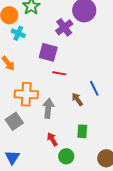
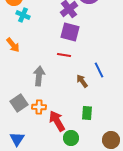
purple square: (48, 52) -> (70, 32), moved
orange cross: (26, 94) -> (39, 107), moved, size x0.6
gray arrow: (48, 108) -> (39, 76), moved
red arrow: (52, 139) -> (57, 121), size x1.5

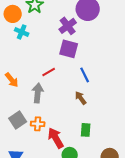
orange arrow: (13, 45) -> (12, 80), moved
red line: (64, 55) -> (49, 72), moved, turned -40
blue line: (99, 70) -> (85, 75), moved

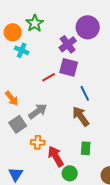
red line: (49, 72) -> (49, 77), moved
gray arrow: (38, 93) -> (38, 111), turned 48
brown arrow: (81, 98) -> (81, 116), size x1.5
gray square: (18, 120) -> (18, 124), moved

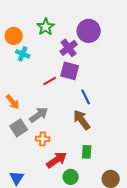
green star: (35, 23) -> (46, 27), moved
orange cross: (38, 142) -> (43, 139), moved
red arrow: (56, 156) -> (57, 160), turned 85

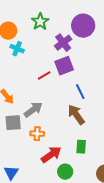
purple square: (70, 71) -> (64, 66), turned -36
gray square: (19, 128) -> (13, 123), turned 30

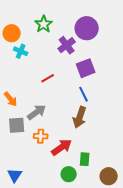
purple square: (64, 66) -> (86, 68), moved
brown arrow: (76, 115) -> (80, 117), turned -125
green rectangle: (81, 147) -> (85, 159), moved
red arrow: (51, 155) -> (62, 147), moved

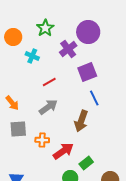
cyan cross: (21, 51) -> (32, 56), moved
blue line: (84, 94) -> (94, 98), moved
gray arrow: (37, 112) -> (48, 107), moved
green rectangle: (85, 159) -> (86, 163), turned 48

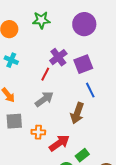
green star: (45, 28) -> (41, 20), turned 30
purple cross: (68, 49) -> (58, 57), moved
cyan cross: (32, 56) -> (11, 60), moved
red line: (49, 82) -> (45, 74), turned -32

